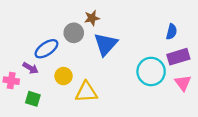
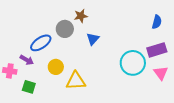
blue semicircle: (172, 32) -> (157, 22), moved
blue triangle: (106, 44) -> (93, 39), size x0.6

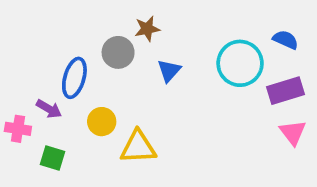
blue semicircle: (157, 22) -> (286, 40), turned -80
blue ellipse: (41, 43) -> (74, 78), turned -40
cyan circle: (133, 63) -> (240, 63), moved

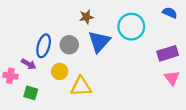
blue semicircle: (286, 40) -> (170, 13), moved
gray circle: (118, 52) -> (69, 45), moved
cyan circle: (240, 63) -> (131, 27), moved
blue triangle: (169, 71) -> (99, 42), size x1.6

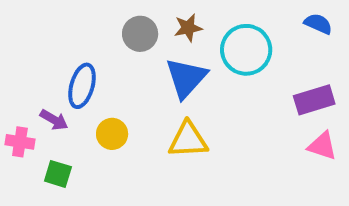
brown star: (86, 17) -> (188, 28), moved
gray circle: (69, 45) -> (140, 34), moved
pink triangle: (172, 78) -> (322, 146), turned -35
yellow triangle: (81, 86) -> (188, 140), moved

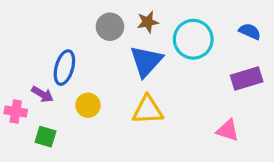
blue semicircle: (318, 24) -> (250, 31), moved
pink triangle: (322, 146) -> (228, 130), moved

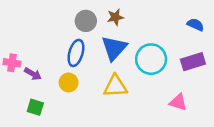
cyan circle: (193, 39) -> (151, 59), moved
blue ellipse: (64, 68) -> (76, 53), moved
pink cross: (16, 112) -> (12, 63), moved

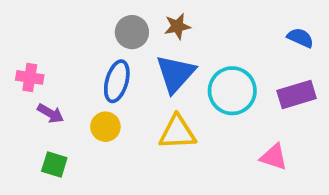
pink cross: (12, 63) -> (30, 77), moved

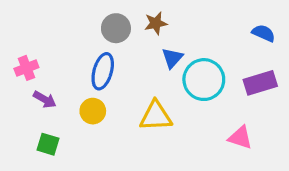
blue triangle: (175, 74) -> (172, 58), moved, size x0.6
pink cross: (30, 77) -> (26, 68), turned -30

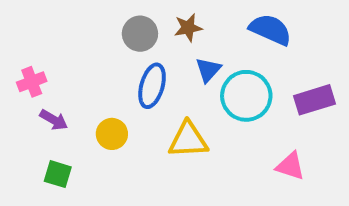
blue semicircle: (264, 33) -> (270, 30), moved, size x1.5
blue ellipse: (103, 71) -> (152, 86), moved

